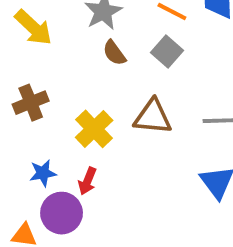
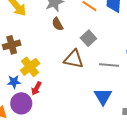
gray square: (167, 52) -> (88, 38), moved
yellow cross: (94, 129) -> (30, 67), moved

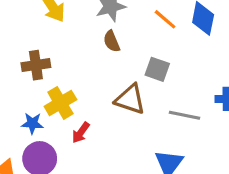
gray square: (88, 38) -> (157, 69), turned -35
red arrow: (36, 88) -> (81, 133), moved

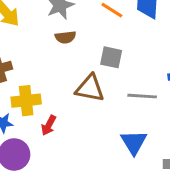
brown semicircle: (112, 41) -> (65, 37), turned -66
yellow cross: (60, 103) -> (26, 101), turned 32

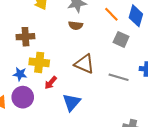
gray square: (111, 57) -> (121, 39), moved
blue triangle: (134, 142) -> (72, 102), moved

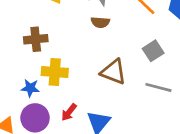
gray square: (121, 39) -> (153, 51), moved, turned 35
red arrow: (51, 83) -> (69, 112), moved

